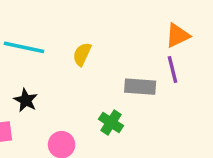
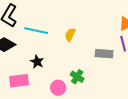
green cross: (111, 122) -> (77, 77), moved

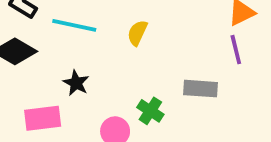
gray rectangle: (104, 54) -> (201, 89), moved

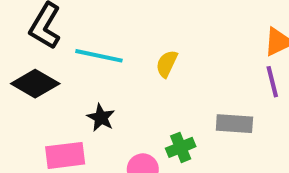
green cross: (150, 111) -> (181, 147), turned 35

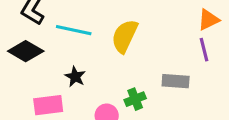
yellow semicircle: (167, 64) -> (125, 36), size x1.6

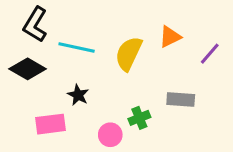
orange triangle: (209, 20) -> (170, 37), moved
purple line: (204, 50) -> (210, 54), moved, turned 55

